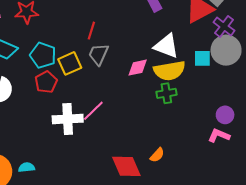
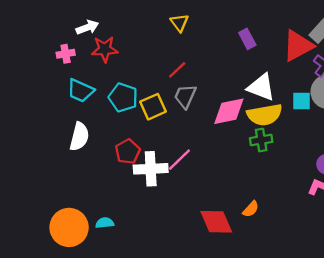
red line: (91, 31) -> (177, 70), turned 30
pink diamond: (138, 68) -> (229, 111), size x1.4
red pentagon: (46, 82) -> (128, 152), moved

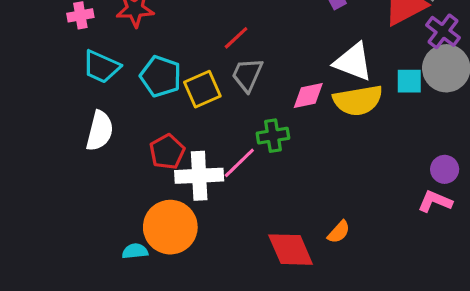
pink diamond: (229, 111) -> (308, 96), size x0.7
green cross: (261, 140) -> (273, 136), moved
orange circle: (69, 227) -> (170, 227), moved

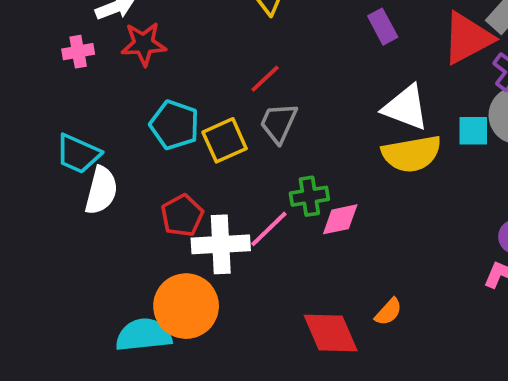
cyan trapezoid: (101, 67) -> (78, 154), moved
pink diamond: (308, 96) -> (340, 219), moved
cyan semicircle: (135, 251) -> (144, 335), size x1.8

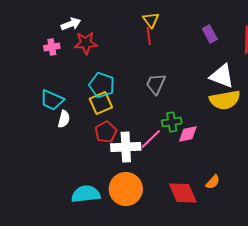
red line: (265, 79) -> (149, 36), moved, turned -54
yellow square: (225, 140) -> (101, 103), moved
white semicircle: (101, 190) -> (64, 119), size x0.7
orange circle: (186, 306) -> (126, 189), moved

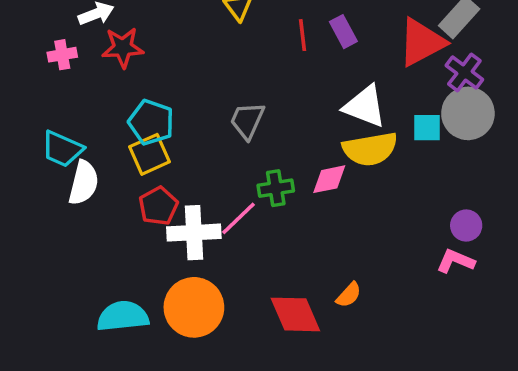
red line: (149, 36) -> (302, 35), moved
white semicircle: (64, 119) -> (84, 183), size x1.4
pink diamond: (188, 134) -> (329, 179), moved

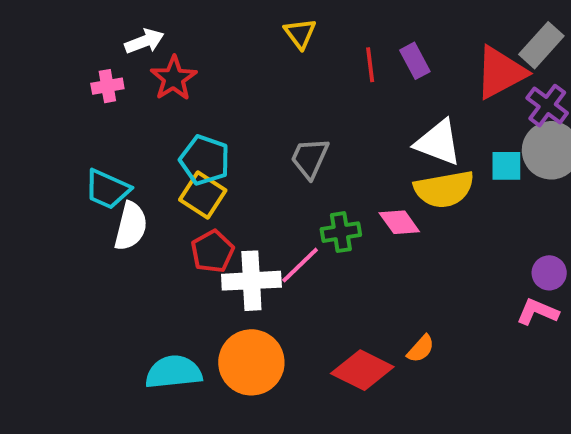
red star: (123, 48) -> (174, 78), turned -30
yellow square: (149, 154) -> (203, 195), turned -33
pink diamond: (329, 179) -> (399, 222), turned 66
red diamond: (295, 314) -> (362, 370), turned -40

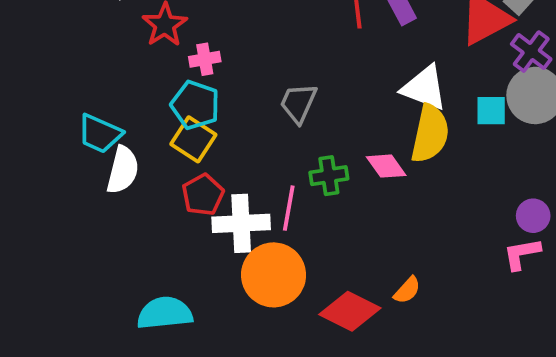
pink cross: (107, 86) -> (205, 59), moved
yellow semicircle: (444, 189) -> (430, 134), turned -68
pink line: (300, 265) -> (289, 208), turned -36
pink L-shape: (537, 312) -> (522, 254), turned -33
orange circle: (251, 362) -> (274, 275), moved

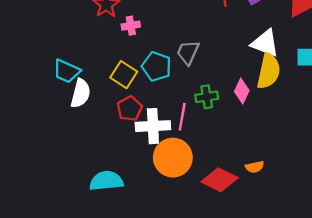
cyan pentagon: (195, 105) -> (156, 66), moved
pink diamond: (386, 166) -> (242, 91), turned 60
orange semicircle: (407, 290) -> (255, 167), turned 36

